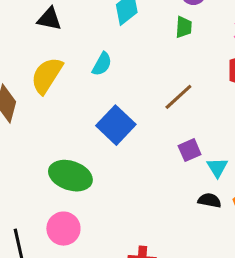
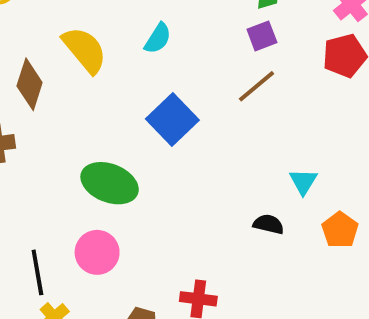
yellow semicircle: (47, 75) -> (85, 50), turned 105
purple square: (190, 150) -> (262, 36), moved
black semicircle: (209, 200) -> (268, 224), moved

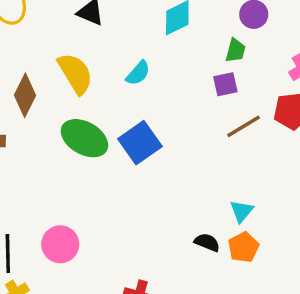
brown line: (256, 86) -> (243, 126), moved
green ellipse: (110, 183) -> (84, 138), moved
orange pentagon: (340, 230) -> (244, 247), moved

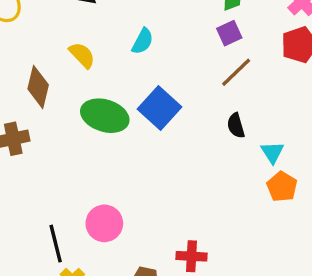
yellow semicircle: (75, 73) -> (82, 55), size x0.7
brown line: (243, 126) -> (236, 72), moved
black semicircle: (207, 242) -> (236, 126), moved, turned -115

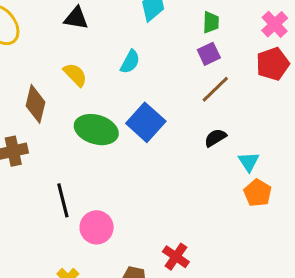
black semicircle: (236, 126) -> (215, 138), turned 75
black line: (56, 244) -> (63, 200), moved
red cross: (192, 256) -> (176, 257), turned 32

